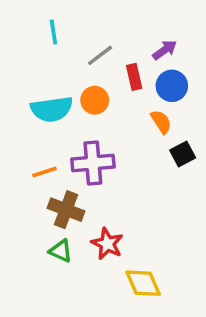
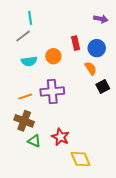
purple arrow: (165, 50) -> (101, 19), moved, turned 48
gray line: (100, 55) -> (23, 36), moved
cyan semicircle: (52, 109) -> (29, 61), size x0.7
brown cross: (66, 210) -> (24, 121), moved

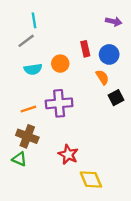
green triangle: (34, 141) -> (19, 159), moved

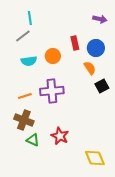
green triangle: (19, 159) -> (33, 140), moved
yellow diamond: (91, 180) -> (95, 158), moved

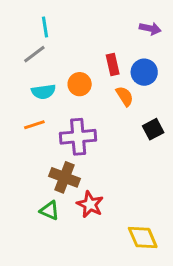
orange semicircle: (90, 68) -> (125, 96), moved
orange line: (25, 96) -> (34, 125), moved
brown cross: (24, 120) -> (65, 177), moved

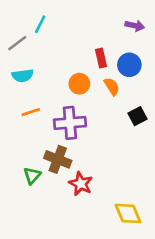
cyan line: (45, 27) -> (40, 24), turned 36
gray line: (34, 54) -> (17, 43), moved
orange circle: (80, 84) -> (79, 84), moved
cyan semicircle: (43, 92) -> (23, 76), moved
green triangle: (49, 210) -> (32, 176), moved, turned 48

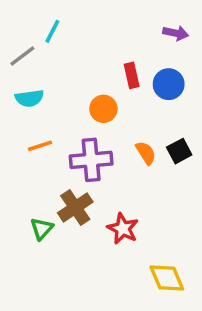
orange semicircle: (112, 86) -> (146, 153), moved
brown cross: (58, 159) -> (75, 207), turned 35
red star: (81, 184) -> (123, 229), moved

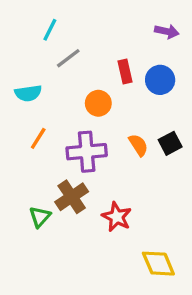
gray line: (22, 56) -> (68, 58), moved
orange line: (40, 146) -> (38, 138), turned -40

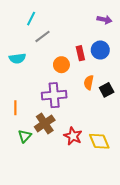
red rectangle: (125, 72) -> (80, 53), moved
orange line: (38, 138) -> (15, 108), moved, turned -32
orange semicircle: (138, 145) -> (89, 83), moved, turned -136
yellow diamond: (158, 264) -> (99, 141), moved

